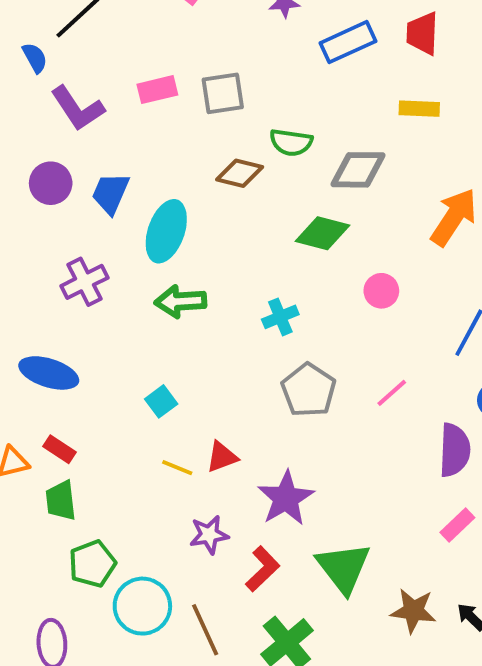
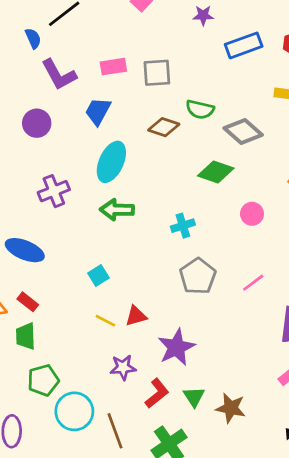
gray diamond: (358, 170) -> (243, 131), turned 36
blue trapezoid: (111, 193) -> (98, 111), moved
green triangle: (343, 568) -> (194, 397), moved, size x0.6
brown star: (413, 611) -> (231, 408), moved

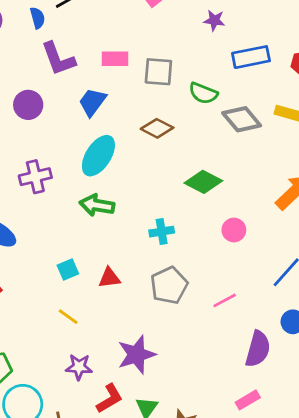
green semicircle: (200, 109) -> (203, 93), moved
gray diamond: (243, 131) -> (242, 119), moved
red triangle: (136, 316) -> (109, 278), moved

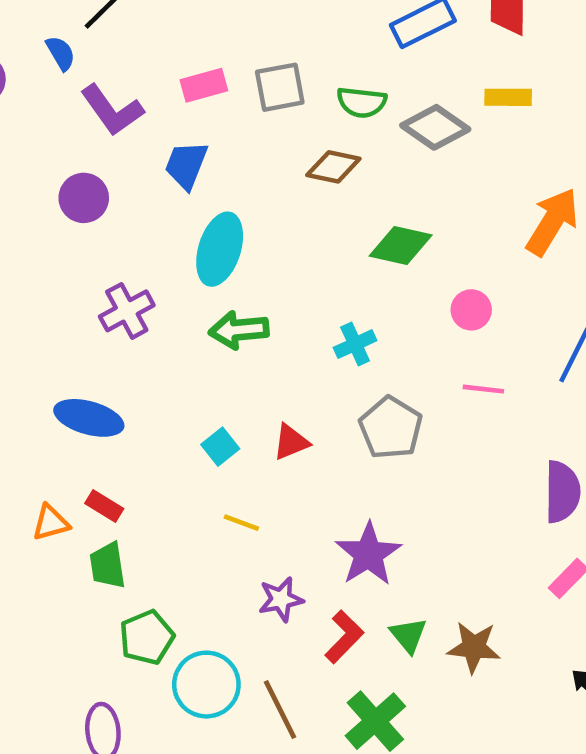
brown diamond: (157, 128) -> (333, 167), moved
pink line: (225, 300) -> (483, 389), moved, turned 50

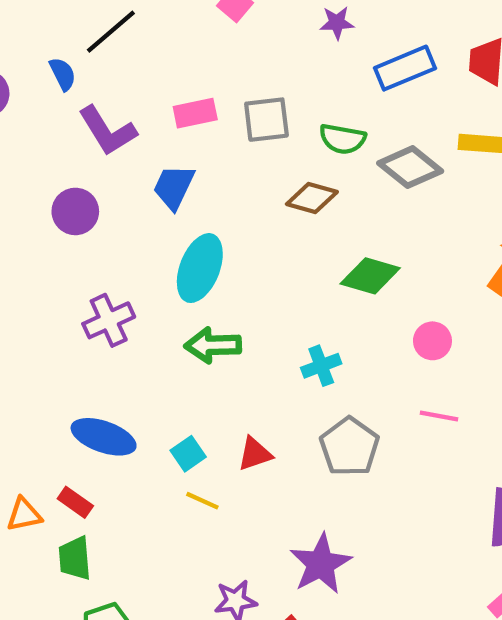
blue ellipse: (89, 418) -> (104, 437), moved
yellow line: (241, 523) -> (202, 501), moved

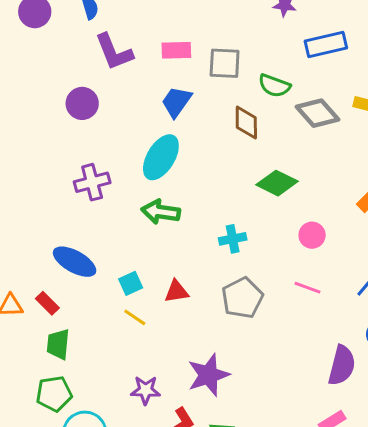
blue trapezoid: (174, 187) -> (176, 102), moved
brown diamond: (312, 198) -> (246, 123), turned 64
green trapezoid: (75, 558) -> (58, 344), moved

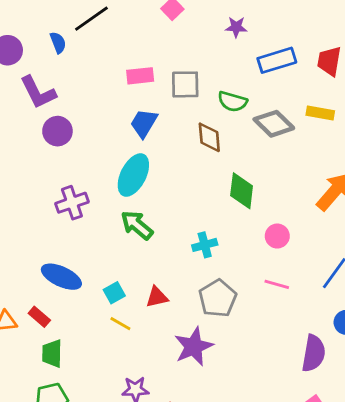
purple L-shape: (114, 52) -> (38, 92), moved
green diamond: (277, 183) -> (242, 191), turned 75
green arrow: (161, 212) -> (137, 225), turned 36
purple star: (208, 375) -> (194, 347), moved

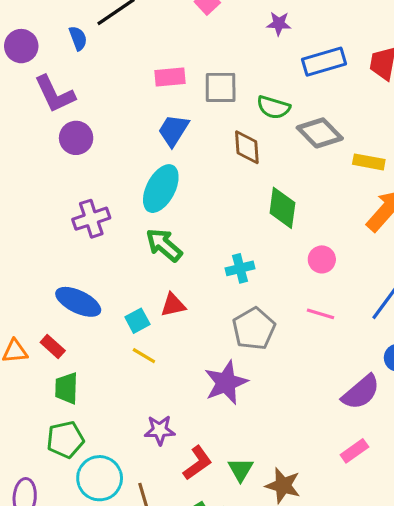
yellow rectangle: (320, 113) -> (369, 162), moved
red triangle: (157, 297) -> (173, 305), moved
purple semicircle: (314, 353) -> (361, 392), turned 39

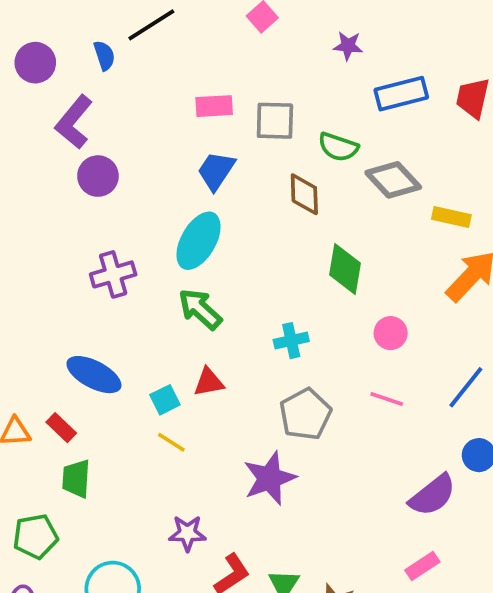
purple L-shape: (55, 94) -> (74, 122), turned 63
green pentagon: (65, 440) -> (35, 536), moved

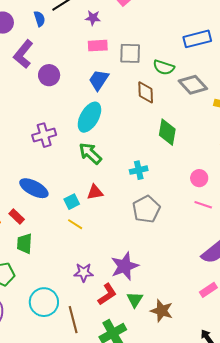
purple star: (348, 46) -> (93, 18), moved
purple circle: (98, 176) -> (49, 75), moved
pink circle: (391, 333) -> (199, 178), moved
pink line: (387, 399) -> (203, 205), moved
purple star: (270, 478) -> (125, 266), moved

